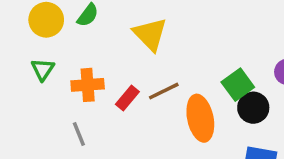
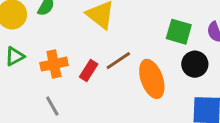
green triangle: (43, 69) -> (15, 56), turned 36
green square: (238, 85) -> (179, 32), moved, turned -30

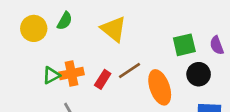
green square: (179, 32) -> (184, 45), turned -30
green triangle: (15, 56) -> (51, 75), moved

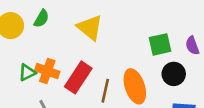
brown line: (130, 71) -> (105, 91), moved, turned -45
orange cross: (71, 73) -> (47, 71), turned 30
red rectangle: (103, 79) -> (78, 77), size x1.6

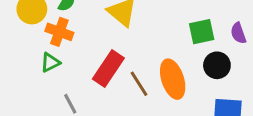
orange cross: (47, 71) -> (59, 32), moved
brown line: (105, 91) -> (139, 84), turned -45

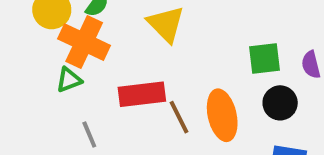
orange cross: (59, 32) -> (84, 42), size x1.4
red rectangle: (108, 69) -> (142, 94), turned 44

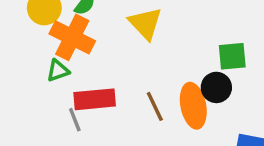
red rectangle: (142, 94) -> (95, 99), moved
black circle: (280, 103) -> (216, 87), moved

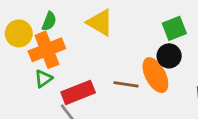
orange cross: (72, 37) -> (47, 50), turned -32
brown line: (155, 106) -> (126, 84), turned -40

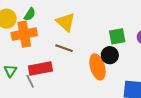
green triangle: (43, 79) -> (10, 71), moved, turned -32
brown line: (126, 84) -> (64, 48), moved

